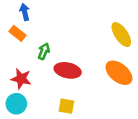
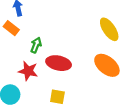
red star: (21, 79) -> (28, 71), moved

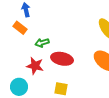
green arrow: (36, 45) -> (42, 43), turned -128

